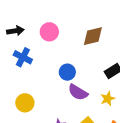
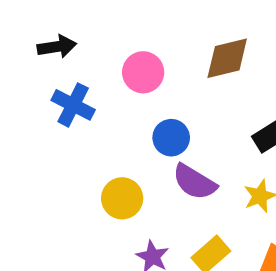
pink circle: (49, 32) -> (143, 72), moved
yellow circle: (25, 103) -> (122, 198), moved

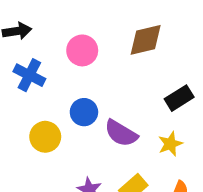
blue circle: (171, 138) -> (84, 112), moved
yellow circle: (122, 198) -> (45, 137), moved

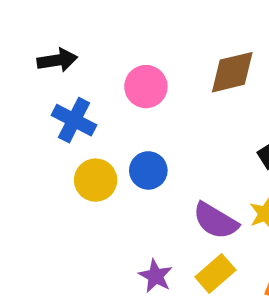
purple semicircle: (121, 133) -> (215, 221), moved
yellow circle: (45, 137) -> (96, 180), moved

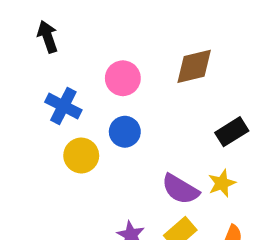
black arrow: (57, 60) -> (48, 37), moved, turned -100
blue circle: (148, 170) -> (125, 132), moved

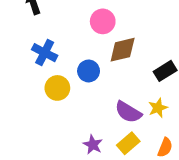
brown diamond: (194, 66) -> (123, 50), moved
pink circle: (123, 78) -> (103, 21), moved

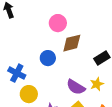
blue cross: (45, 53) -> (17, 73), moved
yellow circle: (57, 88) -> (29, 94), moved

